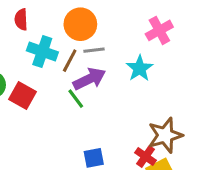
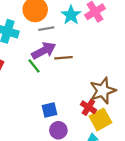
brown line: (70, 61) -> (64, 58), moved, turned 60
cyan star: (140, 68) -> (71, 15), moved

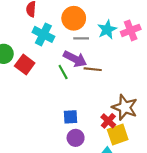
purple arrow: (44, 51) -> (75, 59), turned 45
brown star: (103, 91) -> (125, 107), turned 30

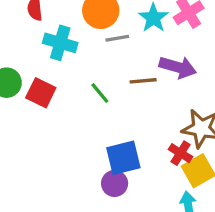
purple arrow: (75, 59) -> (178, 67), moved
blue square: (71, 117) -> (123, 158), size x1.5
purple circle: (76, 138) -> (115, 183), moved

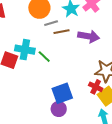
cyan cross: (60, 43) -> (25, 50), moved
brown line: (143, 81) -> (61, 32), moved

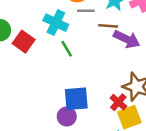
brown line: (61, 32) -> (108, 26), moved
cyan cross: (25, 50) -> (56, 23), moved

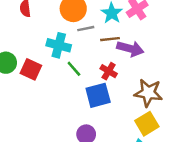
blue square: (76, 99) -> (98, 95), moved
red cross: (118, 102) -> (109, 71), moved

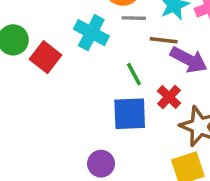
green line: (74, 69) -> (134, 74), moved
red cross: (109, 71) -> (169, 97), moved

